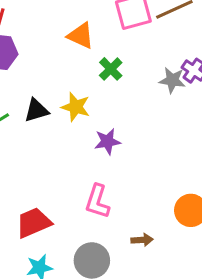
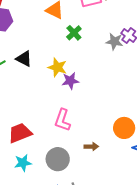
yellow star: (76, 107) -> (57, 67), moved
black triangle: (36, 110) -> (24, 59), turned 42

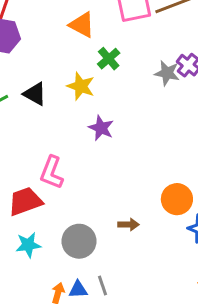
yellow star: (57, 67) -> (81, 86), moved
purple star: (70, 81) -> (101, 128), turned 30
pink L-shape: (63, 120) -> (52, 172), moved

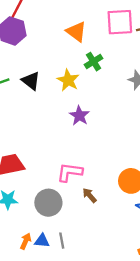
pink L-shape: (52, 172) -> (70, 172), moved, turned 68
brown arrow: (128, 225) -> (90, 195), turned -140

